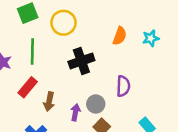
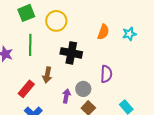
black cross: (81, 61) -> (71, 53), turned 30
red rectangle: (28, 87) -> (26, 89), moved
brown arrow: (49, 102) -> (47, 75), moved

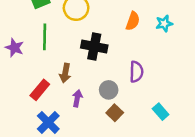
purple arrow: (66, 96) -> (77, 98), moved

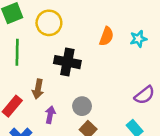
purple semicircle: (136, 72) -> (144, 95), moved, turned 50

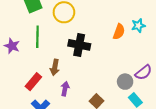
orange semicircle: (107, 36) -> (119, 32), moved
gray circle: (82, 106) -> (125, 82), moved

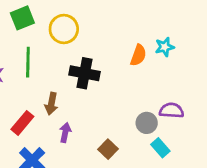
purple semicircle: (143, 72) -> (172, 110), turned -138

